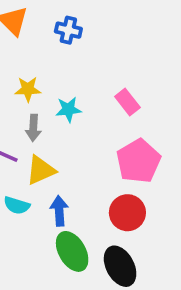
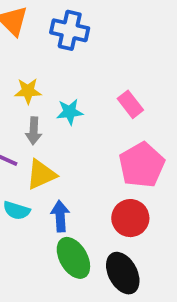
blue cross: (68, 30) -> (70, 30), size x1.4

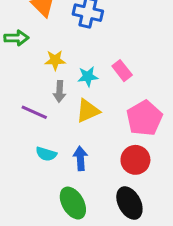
pink rectangle: (130, 104) -> (122, 71), moved
yellow triangle: (41, 174) -> (88, 111), moved
green ellipse: (73, 258) -> (73, 203), moved

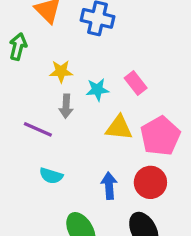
green arrow: (16, 38) -> (18, 47), turned -75
yellow triangle: (88, 111) -> (119, 128), moved, turned 30
blue arrow: (80, 158) -> (109, 186), moved

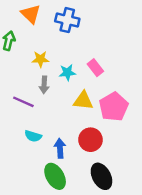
red circle: (150, 182) -> (90, 140), moved
blue arrow: (109, 186) -> (60, 148), moved

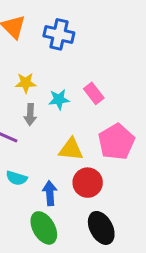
yellow triangle: (83, 101) -> (71, 149), moved

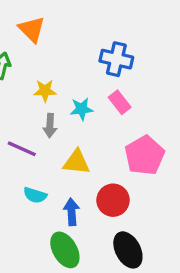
blue cross: (59, 34) -> (116, 59), moved
yellow triangle: (71, 149) -> (77, 162), moved

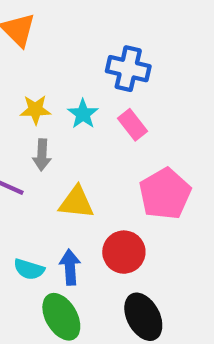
cyan star: (81, 109) -> (83, 114), moved, turned -30
cyan semicircle: (35, 195) -> (29, 269), moved

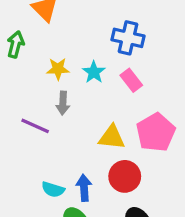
yellow triangle: (76, 202) -> (112, 137), moved

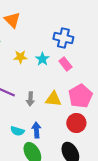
gray arrow: (63, 103) -> (30, 99), moved
red circle: (125, 176) -> (76, 123), moved

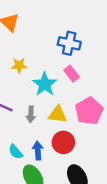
cyan star: (42, 59) -> (45, 84), moved, size x1.5
red circle: (76, 123) -> (63, 142), moved
cyan semicircle: (17, 131) -> (16, 152), turned 32

